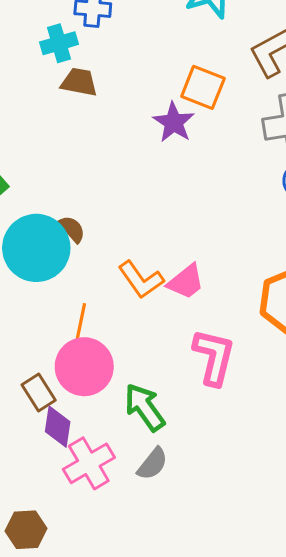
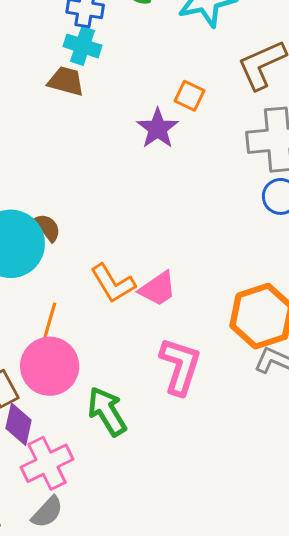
cyan cross: (59, 43) -> (82, 46), moved, turned 30
orange square: (203, 87) -> (189, 96), size x0.7
gray semicircle: (152, 464) -> (47, 512), moved

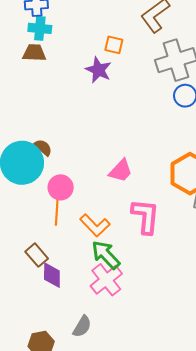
orange L-shape: (113, 283) -> (95, 225), moved
pink circle: (50, 366) -> (61, 187), moved, size x0.7
pink cross: (47, 463) -> (106, 280), moved

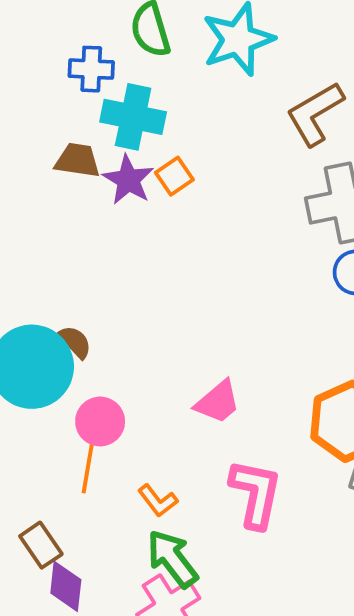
cyan cross: (40, 28) -> (133, 117), moved, size x1.4
orange square: (114, 45) -> (174, 176), moved, turned 36
purple star: (98, 70) -> (128, 180), moved
orange L-shape: (95, 225) -> (158, 501), size x0.7

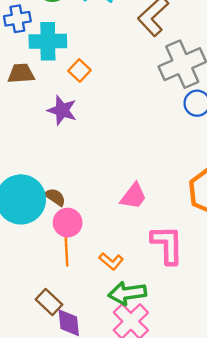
purple star: (128, 180) -> (62, 110), moved
brown semicircle: (75, 342) -> (55, 197), moved
green arrow: (172, 559) -> (127, 293), turned -48

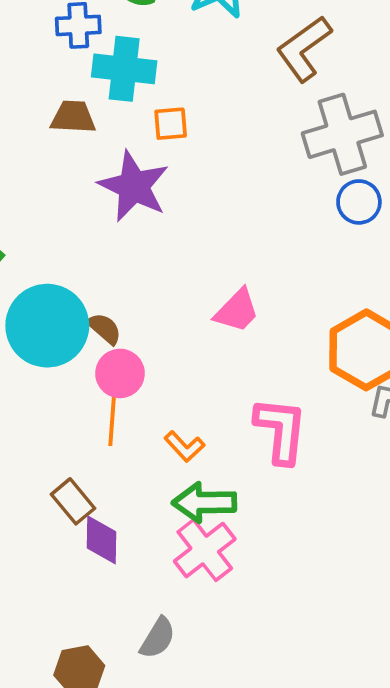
orange square: (79, 70) -> (171, 124), turned 35
purple star: (62, 110) -> (134, 186), size x1.4
pink trapezoid: (133, 196) -> (237, 311), moved

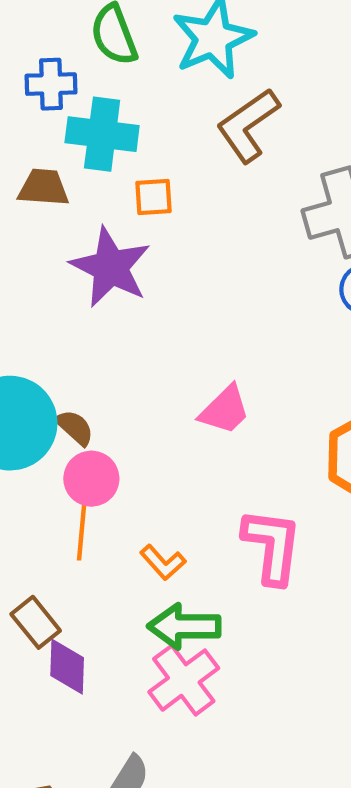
brown L-shape: (304, 49) -> (248, 125), moved

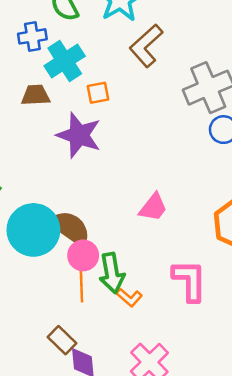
cyan cross: (102, 134) -> (65, 61), turned -33
brown semicircle: (75, 428) -> (70, 228), size x1.8
green arrow: (184, 626) -> (112, 273), moved, turned -93

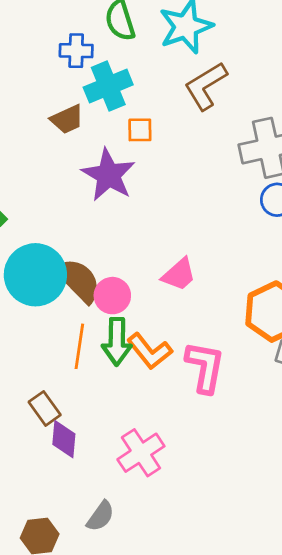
brown trapezoid: (36, 95) -> (67, 119), turned 148
pink circle: (83, 255) -> (112, 296), moved
orange L-shape: (129, 297) -> (150, 351), moved, size x1.5

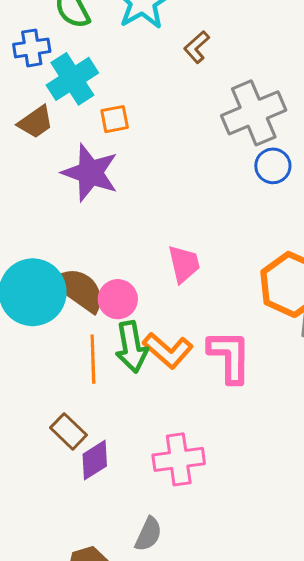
brown L-shape: (206, 86) -> (197, 47), moved, size x0.6
pink trapezoid: (179, 274) -> (184, 264), turned -51
purple diamond: (64, 439) -> (95, 460), turned 63
pink cross: (141, 453) -> (179, 459), turned 36

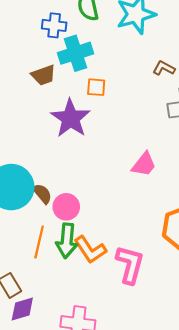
brown L-shape: (197, 47) -> (164, 68), moved, turned 55
pink trapezoid: (184, 264) -> (144, 164), moved, turned 36
brown semicircle: (79, 290) -> (42, 194), size x0.6

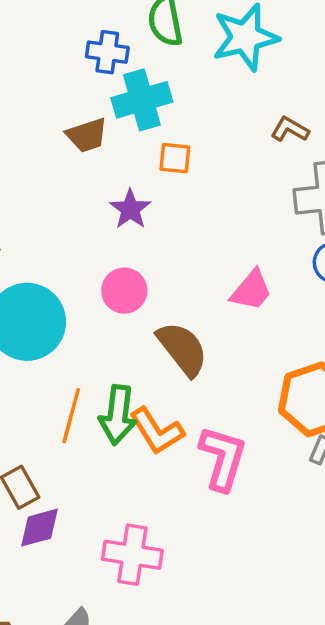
purple star: (71, 118) -> (130, 209), size x0.6
brown semicircle: (42, 194) -> (182, 349), moved, size x1.6
pink circle: (66, 207) -> (124, 291), moved

